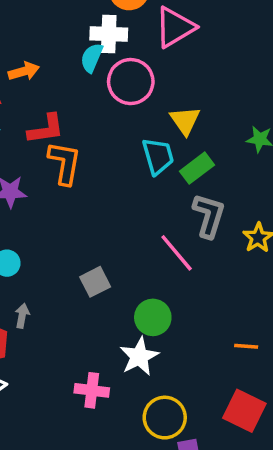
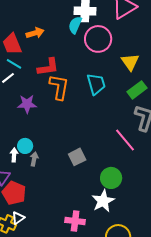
cyan trapezoid: (158, 156) -> (96, 84), moved
gray arrow: (22, 316) -> (34, 159), moved

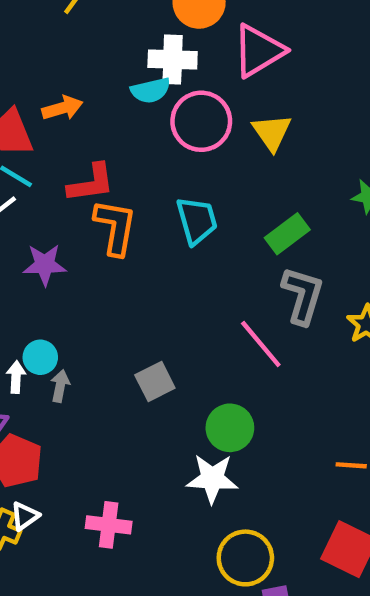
cyan semicircle: (75, 25) -> (151, 90), turned -126
yellow triangle: (130, 62) -> (272, 132), moved
white star: (103, 201) -> (212, 479), turned 30
pink cross: (75, 221) -> (109, 525), moved

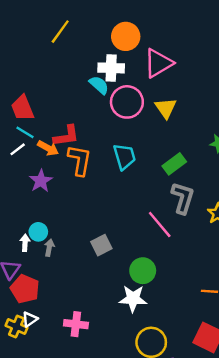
cyan semicircle: (151, 90) -> (99, 85), turned -125
orange arrow: (62, 108) -> (48, 148), moved, turned 45
purple star: (45, 265) -> (41, 181), turned -30

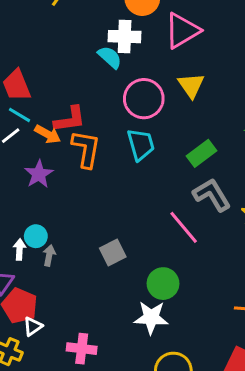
pink circle: (127, 102) -> (144, 99), moved
gray L-shape: (183, 198) -> (212, 195), turned -48
white triangle: (30, 319) -> (33, 326), moved

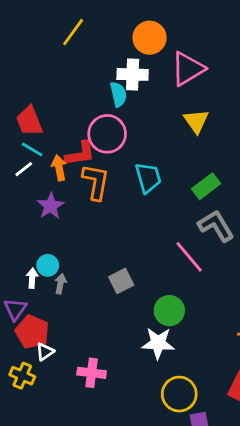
cyan semicircle: (110, 57) -> (118, 94), turned 35
pink circle: (144, 99) -> (107, 134), moved
orange arrow: (48, 134) -> (59, 168), turned -130

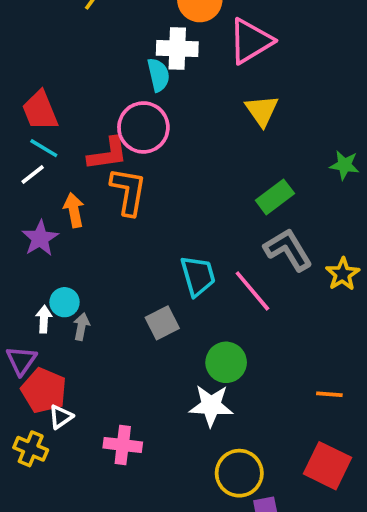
orange arrow: (59, 168) -> (74, 210), moved
cyan trapezoid: (148, 178) -> (198, 276), moved
purple star: (51, 206) -> (40, 238), moved

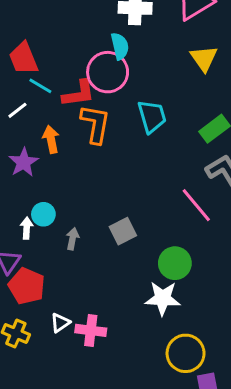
cyan semicircle: (158, 75) -> (120, 46), moved
cyan line: (44, 148) -> (40, 86), moved
cyan trapezoid: (198, 276) -> (152, 116), moved
gray arrow: (81, 327) -> (72, 239), moved
white triangle: (61, 417) -> (60, 323), moved

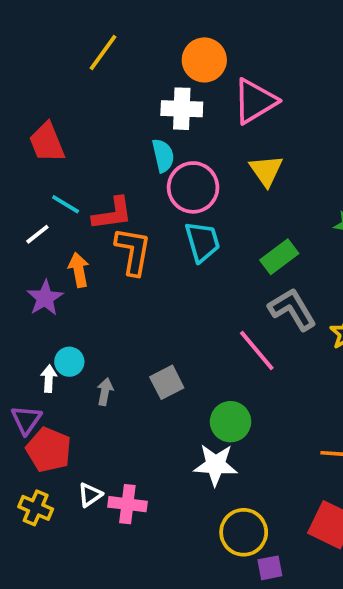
red trapezoid: (24, 58) -> (47, 142), moved
pink circle: (108, 72) -> (193, 187), moved

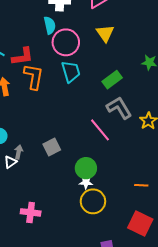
white star: (216, 465) -> (86, 182), moved, size x0.6
white triangle: (90, 495) -> (10, 162), moved
yellow circle: (244, 532) -> (93, 201), moved

